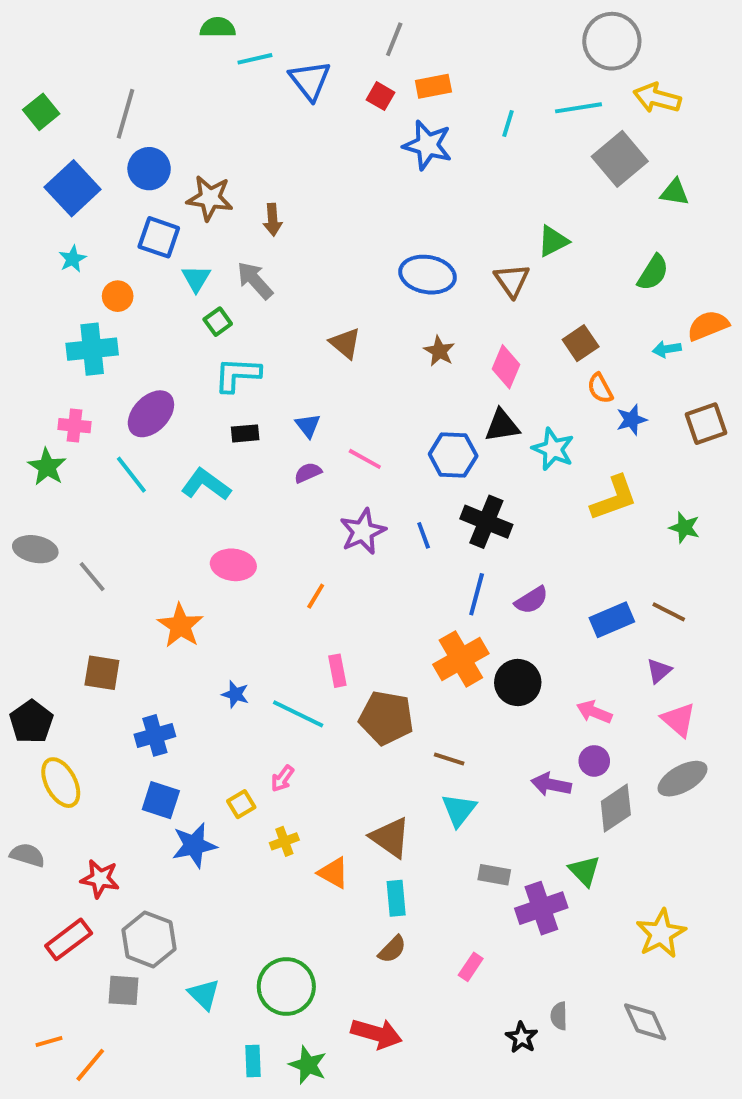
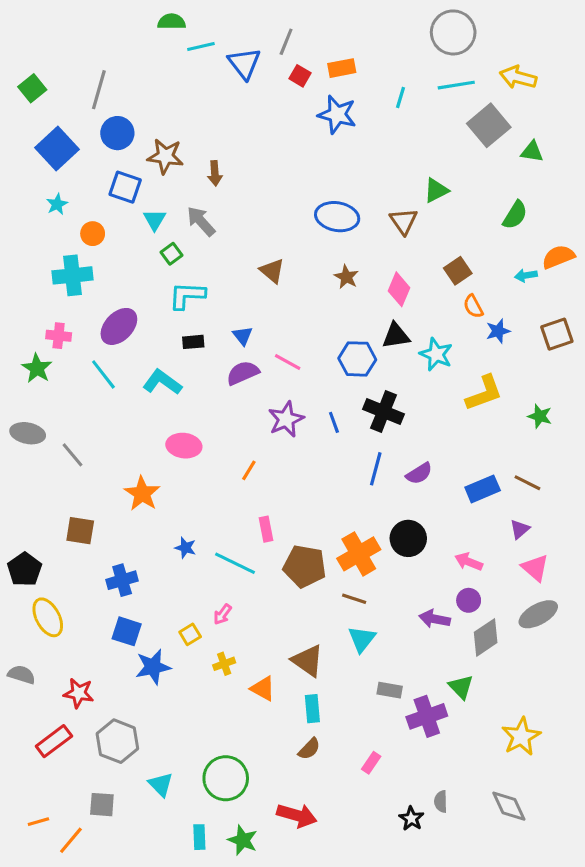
gray line: (394, 39) -> (286, 42), moved
gray circle: (612, 41) -> (453, 32), moved
purple semicircle: (308, 473) -> (243, 373), size x1.5
orange cross: (461, 659) -> (359, 554), moved
gray square: (124, 990) -> (102, 805), moved

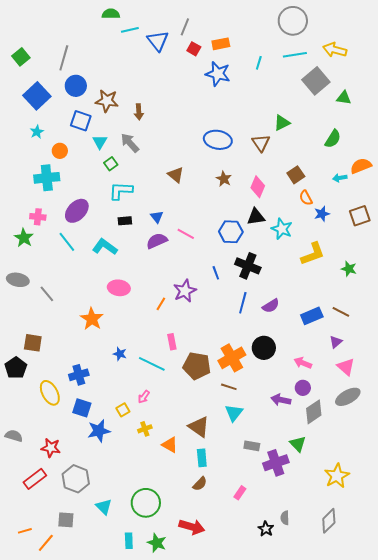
purple star: (286, 419) -> (185, 291), moved
brown square: (80, 531) -> (33, 343), moved
yellow ellipse: (48, 617) -> (50, 393), moved
gray diamond: (509, 806) -> (329, 521), turned 70

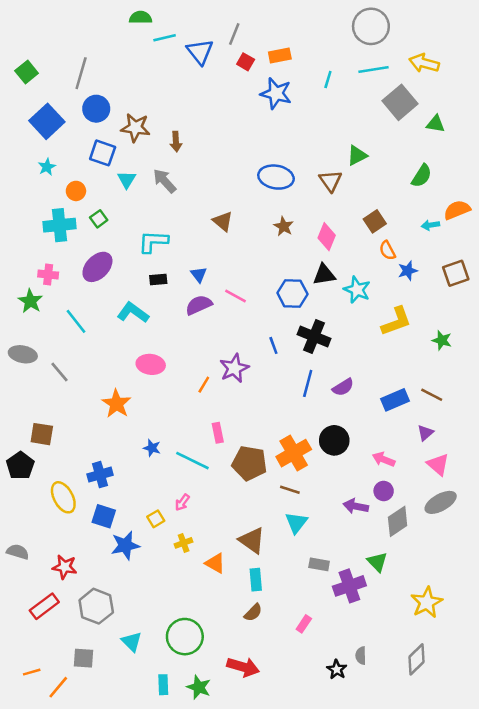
green square: (111, 164) -> (99, 219), moved
cyan line: (67, 242) -> (76, 321), moved

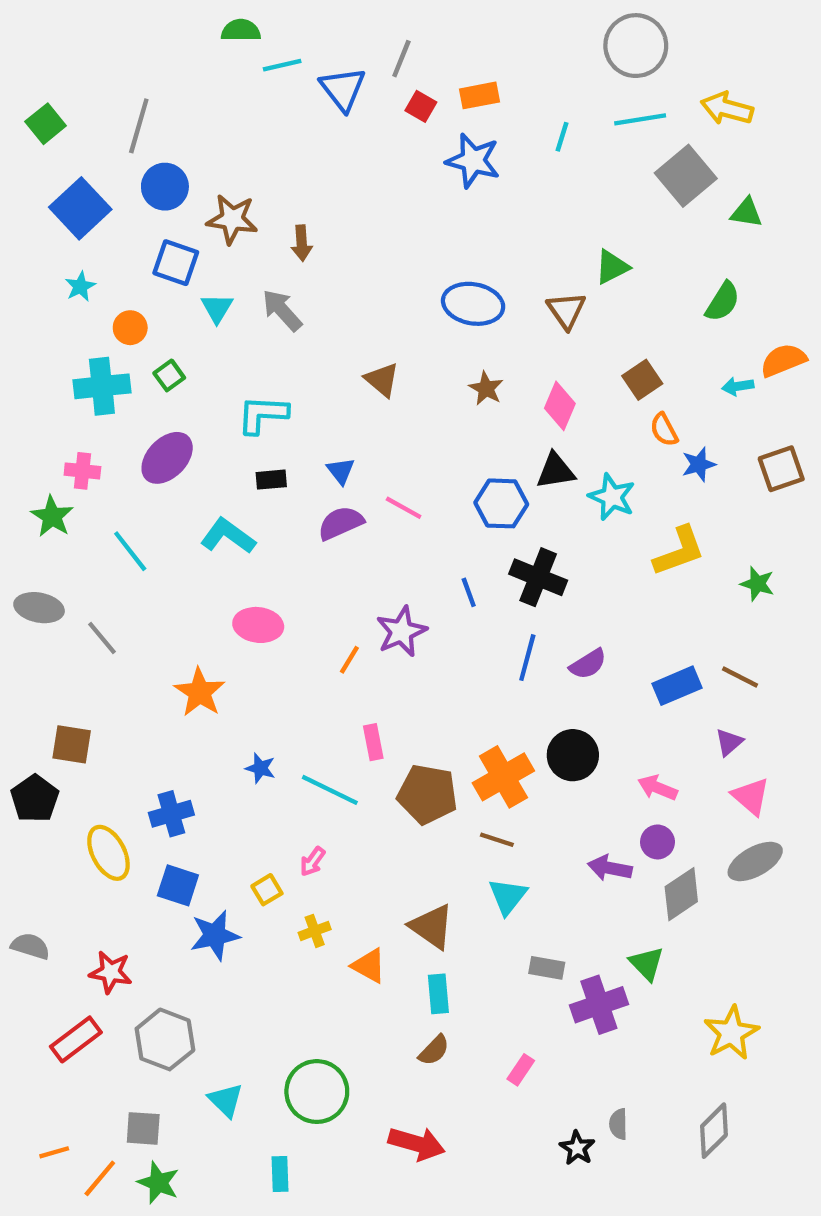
green star: (199, 687) -> (158, 1183), moved

